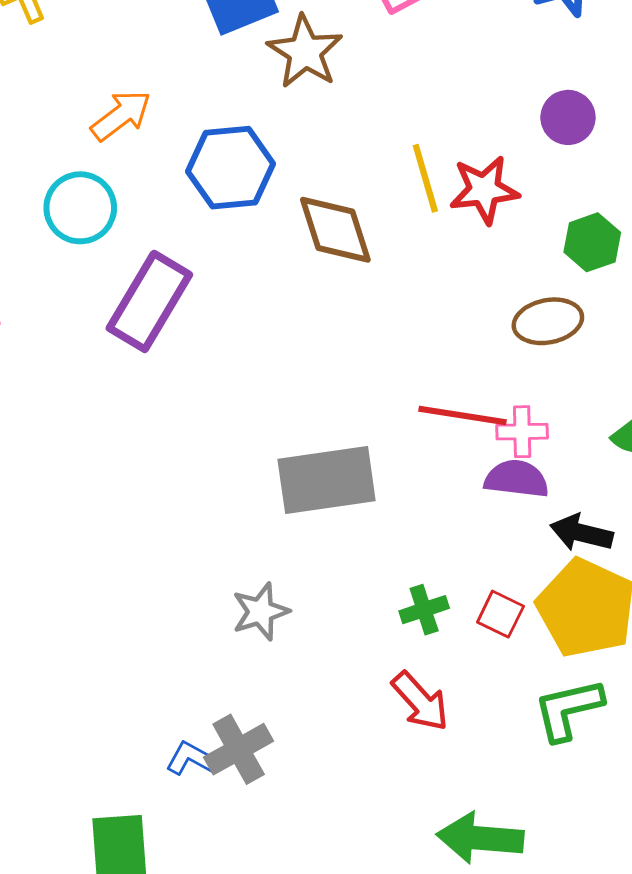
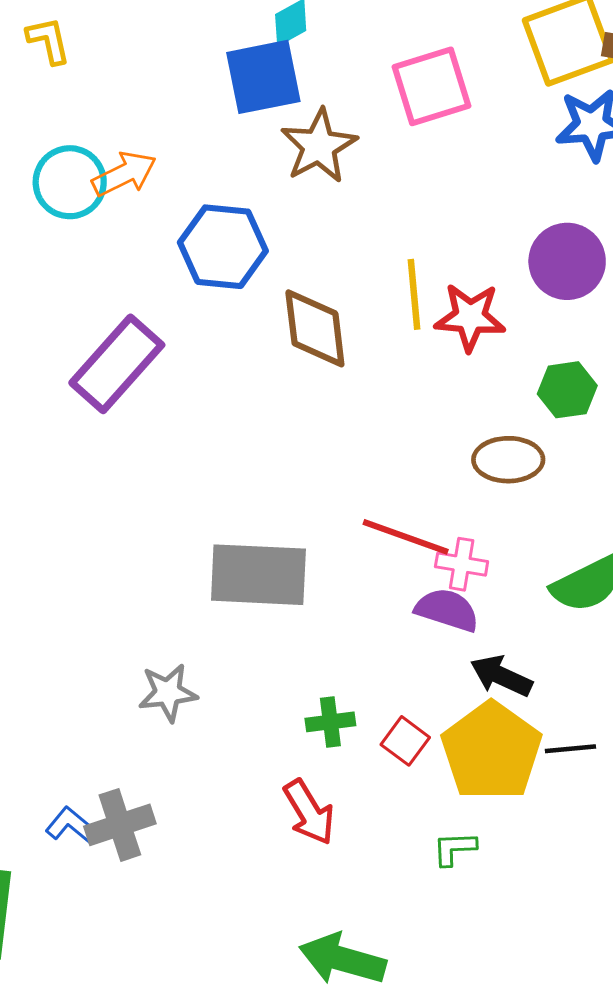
purple circle: (568, 117) -> (567, 261), size x1.4
cyan circle: (80, 208) -> (70, 182), moved
green L-shape: (568, 709) -> (454, 848), size x0.6

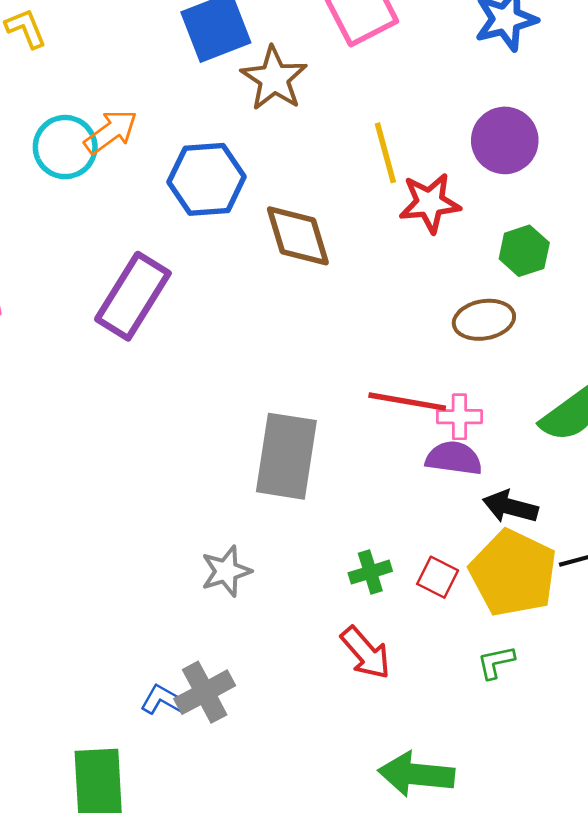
yellow line: (414, 294) -> (385, 153), moved
gray rectangle: (258, 575) -> (286, 456), turned -74

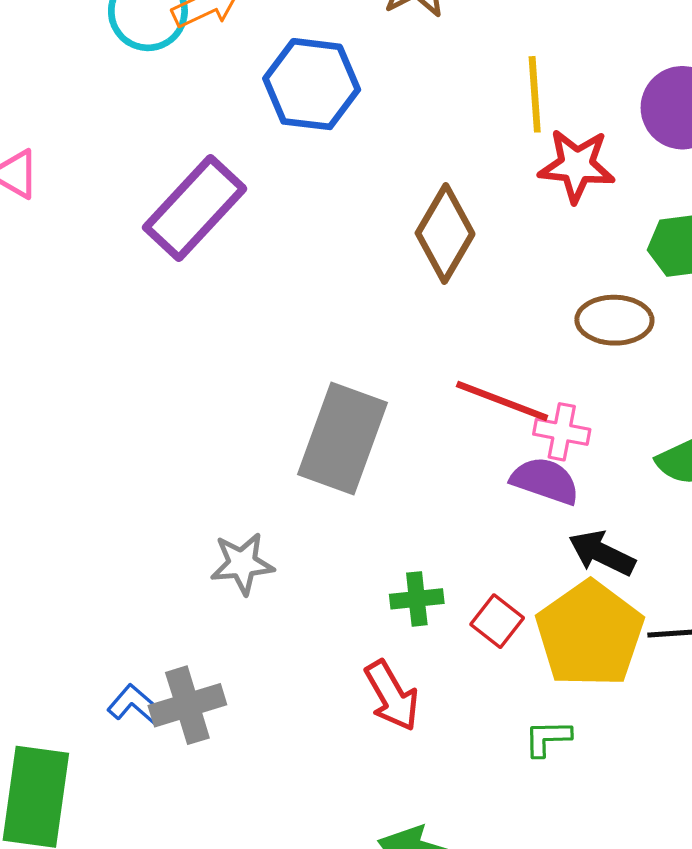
brown diamond: (298, 236) -> (445, 233), moved, turned 36

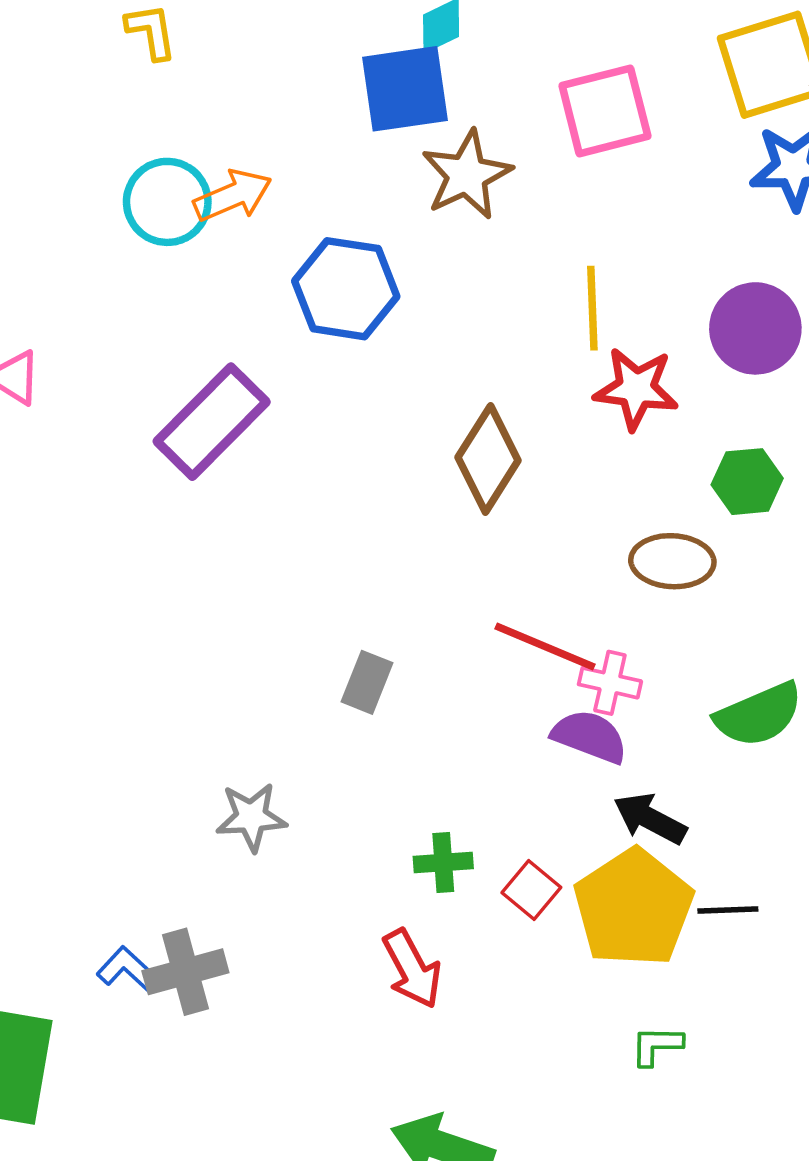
gray rectangle: (343, 439) -> (367, 682), size x0.5
green L-shape: (548, 738) -> (657, 1046), moved

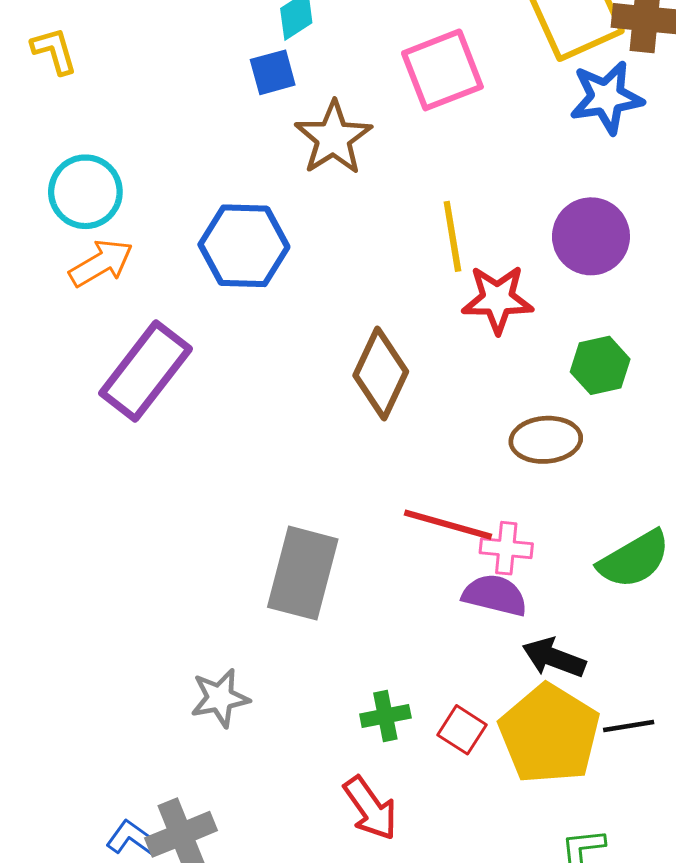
blue square: (405, 89) -> (273, 72), size x0.6
orange arrow: (233, 196) -> (101, 263), moved
gray rectangle: (367, 682) -> (303, 573), size x1.8

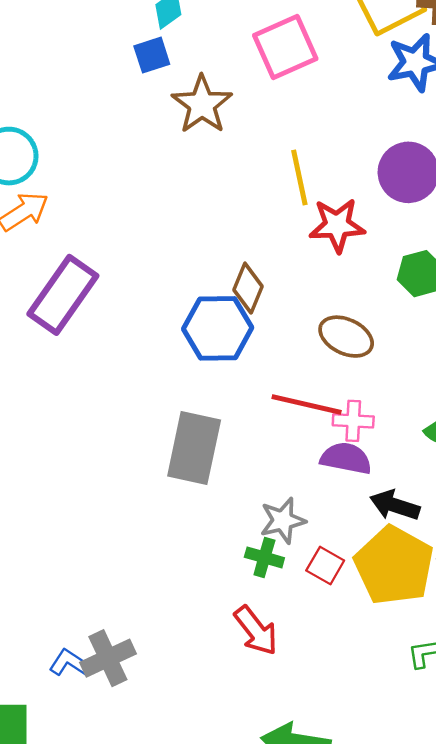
blue hexagon: (244, 246) -> (218, 328), moved
brown diamond: (381, 373) -> (248, 288), size x0.7
brown ellipse: (546, 440) -> (346, 337), moved, turned 32
gray star: (220, 698) -> (283, 520), moved
green cross: (385, 716) -> (264, 557), turned 30

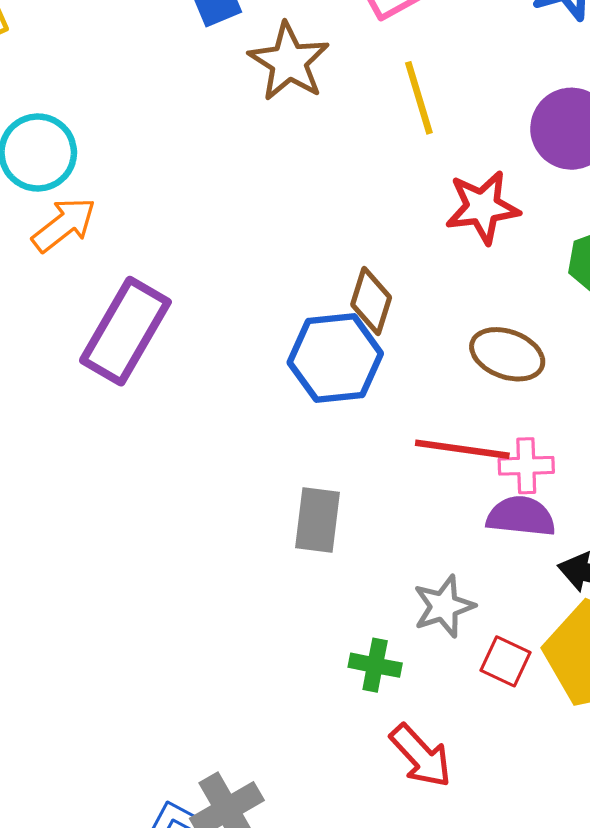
yellow line: (299, 178) -> (419, 98), moved
gray rectangle: (194, 448) -> (318, 520), size x0.7
green cross: (264, 557) -> (375, 665), moved

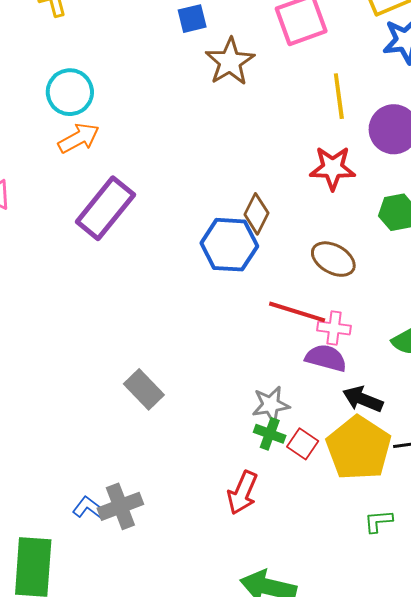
yellow line: (419, 98) -> (339, 96), moved
gray rectangle: (318, 520) -> (144, 389), moved, turned -60
green cross: (375, 665) -> (270, 434), moved
red arrow: (421, 756) -> (242, 493), turned 57

